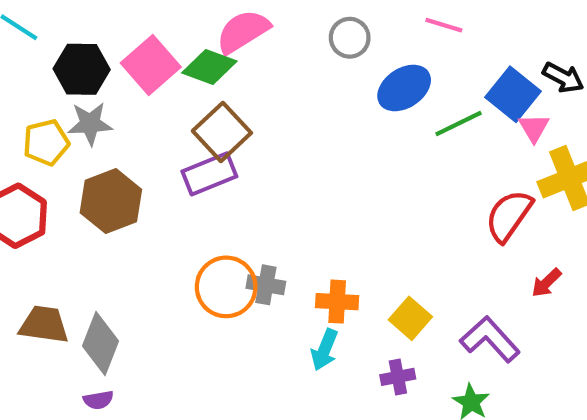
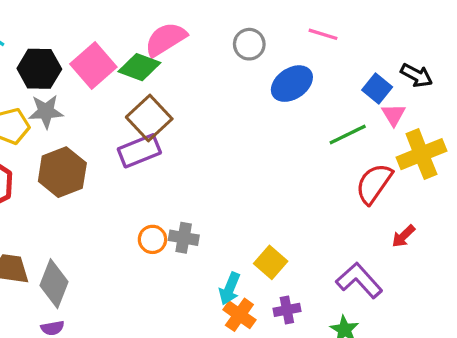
blue square: (513, 94) -> (377, 88), size x0.7
green line: (459, 124) -> (348, 134), moved
orange circle: (226, 287) -> (152, 239), size x0.6
orange cross: (337, 302) -> (239, 315), moved, turned 32
yellow square: (410, 318) -> (271, 262), moved

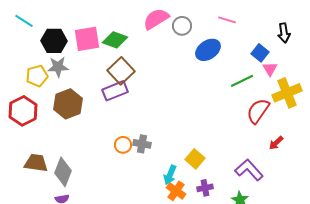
pink semicircle: (166, 39) -> (156, 19), moved
pink square: (93, 66) -> (87, 39), turned 32
black arrow: (417, 75) -> (284, 33), moved, turned 54

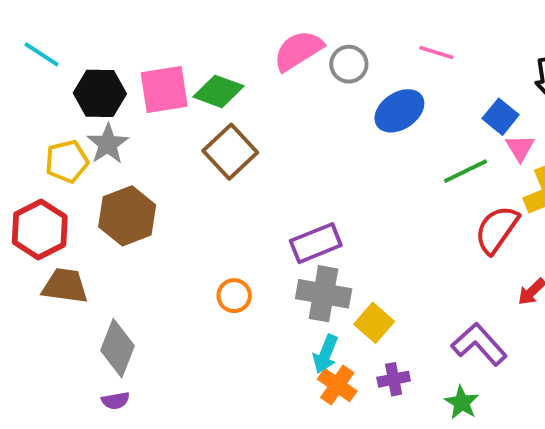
gray star: (58, 67) -> (108, 144), turned -30
purple rectangle: (115, 91) -> (316, 243), moved
gray cross: (142, 144) -> (324, 294), moved, size x1.5
brown trapezoid: (36, 163) -> (65, 286), moved

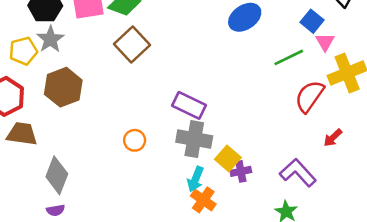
purple rectangle: (316, 243) -> (189, 105), turned 48
purple cross: (394, 379) -> (241, 171), moved

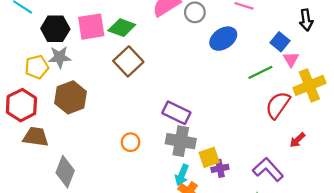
gray star: (50, 39) -> (60, 57), turned 30
yellow square: (228, 158) -> (209, 157), turned 30

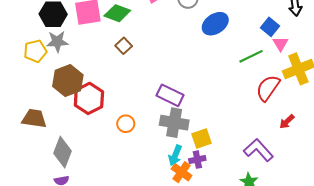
brown square: (128, 61) -> (124, 46), size x0.6
red hexagon: (21, 105) -> (89, 98), moved
purple cross: (220, 168) -> (197, 160), moved

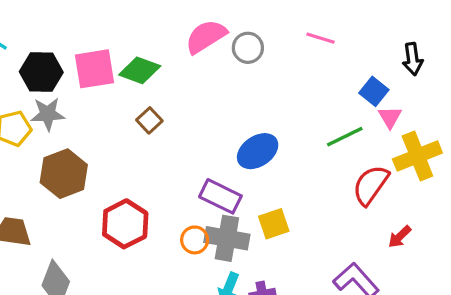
blue ellipse: (215, 24) -> (258, 151), moved
red hexagon: (89, 98) -> (125, 224), moved
orange circle: (126, 124) -> (195, 240), moved
yellow square: (202, 138) -> (274, 224), moved

